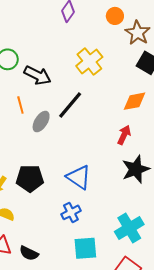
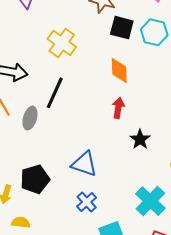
orange diamond: (135, 101) -> (119, 70), turned -65
black star: (136, 169) -> (140, 139), size x0.7

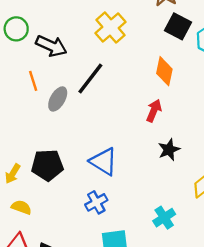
cyan cross: (150, 201) -> (164, 218), size x0.7

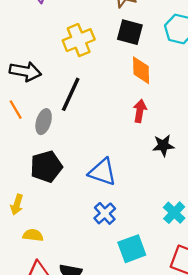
black square: (178, 26) -> (130, 32), moved
yellow cross: (110, 28) -> (79, 40), turned 32
black star: (169, 150) -> (163, 145), turned 30
black pentagon: (47, 165) -> (46, 167), moved

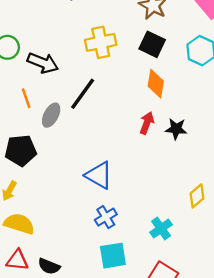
black star: (163, 145) -> (176, 129), moved
black pentagon: (46, 167) -> (21, 150), moved
blue cross: (105, 213) -> (106, 217), moved
yellow semicircle: (33, 235) -> (19, 224), size x1.5

